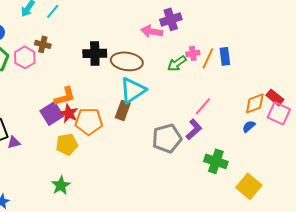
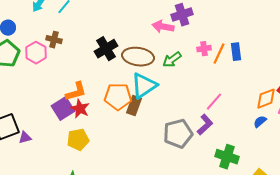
black cross: (95, 53) -> (106, 49), turned -30
green arrow: (177, 63) -> (172, 60), moved
orange pentagon: (89, 121) -> (118, 97), moved

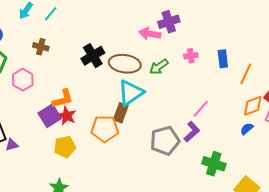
pink hexagon: (36, 53) -> (23, 80), moved
orange line: (219, 54) -> (246, 74), moved
orange pentagon: (118, 97) -> (105, 129), moved

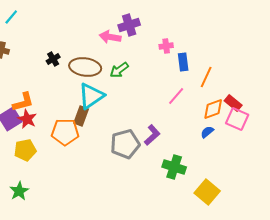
black cross: (93, 56) -> (53, 59), size x0.6
pink cross: (191, 56) -> (166, 46), moved
pink line: (201, 109) -> (176, 96), moved

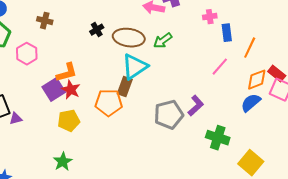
blue semicircle: (207, 132) -> (251, 103), size x1.5

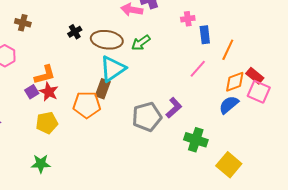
purple square: (54, 90) -> (32, 92), size x0.6
green star: (63, 162) -> (41, 164), turned 30

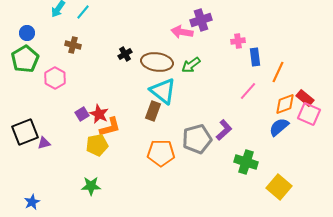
cyan triangle: (113, 69) -> (163, 91), turned -48
orange L-shape: (45, 75) -> (110, 127), moved
orange pentagon: (87, 105) -> (161, 153), moved

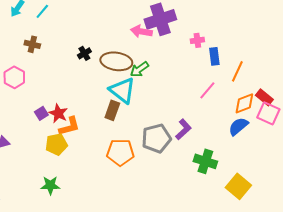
purple cross: (201, 20) -> (160, 19), size x1.4
green arrow: (191, 65) -> (139, 69), moved

